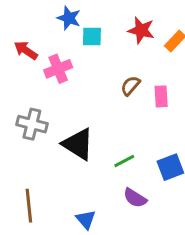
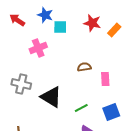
red arrow: (26, 50) -> (17, 20), moved
brown semicircle: (130, 86) -> (84, 67), moved, turned 40
pink rectangle: (161, 96) -> (105, 79), moved

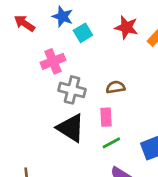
cyan square: (60, 27) -> (83, 33), turned -32
pink rectangle: (105, 79) -> (106, 117), moved
gray cross: (21, 84) -> (72, 90), moved

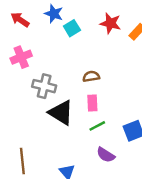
pink cross: (53, 61) -> (21, 57), moved
brown semicircle: (115, 87) -> (91, 76), moved
gray cross: (72, 90) -> (44, 86), moved

